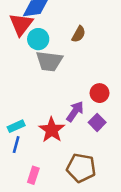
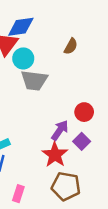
brown semicircle: (79, 34) -> (71, 46), moved
red star: (52, 130) -> (55, 155), moved

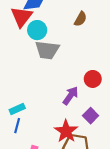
purple square: (82, 141) -> (91, 116), moved
red star: (55, 155) -> (66, 131), moved

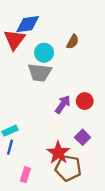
cyan circle: (37, 30) -> (44, 53), moved
purple arrow: (71, 96) -> (63, 104), moved

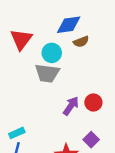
blue diamond: (28, 24) -> (69, 25), moved
brown semicircle: (73, 42) -> (81, 42), turned 40

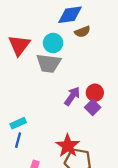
red triangle: (21, 39) -> (19, 45), moved
purple square: (91, 140) -> (93, 107), moved

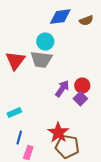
brown semicircle: (82, 32) -> (86, 21), moved
red triangle: (19, 45) -> (15, 61), moved
blue line: (18, 140) -> (19, 138), moved

